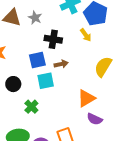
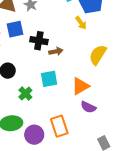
black cross: (53, 39) -> (39, 41), moved
blue square: (37, 60) -> (15, 29), moved
cyan square: (46, 81) -> (49, 79), moved

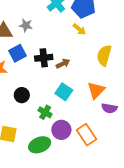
cyan square: (49, 79) -> (64, 92), turned -30
purple circle: (34, 135) -> (61, 130), moved

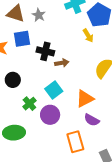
purple circle: (61, 130) -> (50, 115), moved
orange rectangle: (87, 135) -> (75, 142), moved

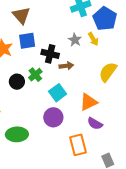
brown triangle: (16, 14) -> (21, 15), turned 30
gray star: (39, 15) -> (75, 40), moved
green cross: (29, 104) -> (35, 75), moved

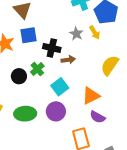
green ellipse: (17, 134) -> (25, 114), moved

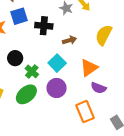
brown arrow: (68, 60) -> (70, 40), moved
green cross: (37, 69) -> (32, 71), moved
green ellipse: (25, 114) -> (26, 94), turned -30

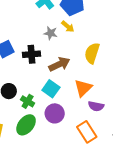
brown arrow: (70, 40) -> (59, 64), size x1.5

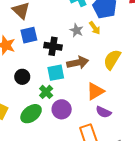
cyan square: (51, 89) -> (56, 73), moved, turned 30
green cross: (28, 101) -> (46, 92), moved

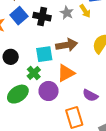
blue square: (29, 35) -> (19, 16), turned -30
black cross: (53, 46) -> (42, 17), moved
orange triangle: (95, 91) -> (66, 73), moved

